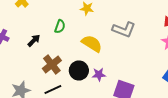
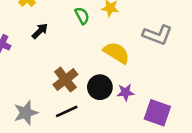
green semicircle: (60, 26) -> (82, 16), moved, turned -48
black arrow: (34, 40) -> (40, 31), moved

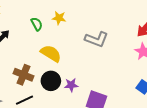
yellow semicircle: (117, 53) -> (51, 53), moved
brown cross: (65, 80) -> (23, 75), turned -30

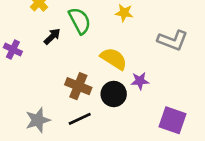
green semicircle: (37, 24) -> (80, 21), moved, size x1.5
purple star: (71, 85) -> (140, 81), moved

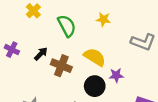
black arrow: (52, 36) -> (41, 54), moved
brown cross: (78, 86) -> (61, 66), moved

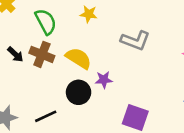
black arrow: (41, 54) -> (15, 54), turned 88
brown cross: (61, 66) -> (42, 54), moved

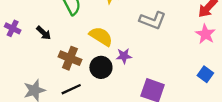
brown cross: (42, 54) -> (70, 58), moved

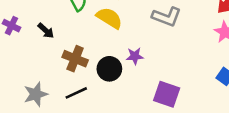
yellow semicircle: (101, 36) -> (109, 18), moved

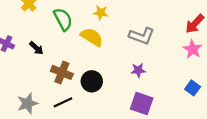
purple star: (135, 56) -> (138, 70), moved

